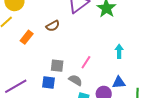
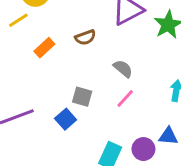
gray semicircle: (75, 80) -> (123, 69), moved
blue square: (49, 82) -> (66, 119), turned 32

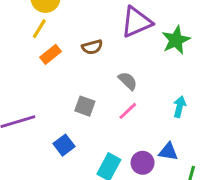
yellow line: (18, 20) -> (39, 29), moved, turned -30
blue square: (66, 119) -> (64, 145), moved

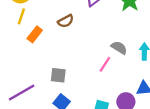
gray semicircle: (128, 81) -> (119, 48), moved
gray square: (85, 106) -> (58, 75), moved

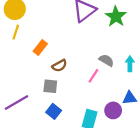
brown semicircle: (66, 21) -> (59, 66), moved
orange rectangle: (35, 34) -> (40, 47), moved

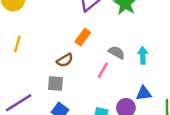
yellow line: (16, 32) -> (17, 44), moved
orange rectangle: (40, 47) -> (83, 37), moved

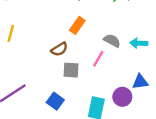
cyan arrow: (143, 55) -> (139, 43), turned -84
gray square: (55, 83) -> (71, 70), moved

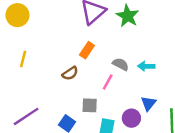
gray square: (71, 70) -> (90, 105), moved
blue triangle: (140, 82) -> (148, 103), turned -42

